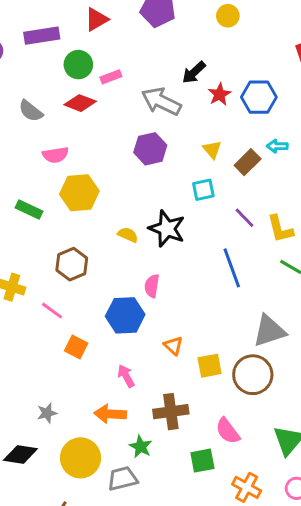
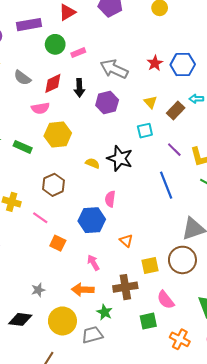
black arrow: (194, 72) -> (79, 88), moved, turned -48
red diamond: (80, 103) -> (53, 83), moved, turned -45
yellow square: (210, 366) -> (150, 265), moved

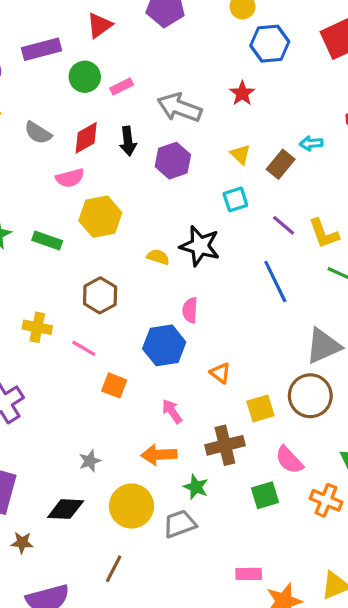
blue hexagon: (183, 65) -> (270, 44), moved
orange cross: (180, 339) -> (326, 500), moved

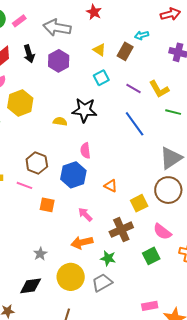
brown hexagon: (100, 295) -> (37, 163), moved

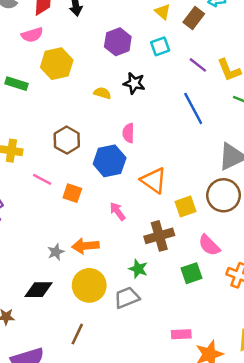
purple hexagon: (59, 61) -> (118, 42), moved
black star: (84, 110) -> (134, 83), size x0.7
pink line: (24, 185) -> (42, 179), moved
orange triangle: (111, 186) -> (154, 180), size x1.6
orange arrow: (82, 242) -> (85, 246), moved

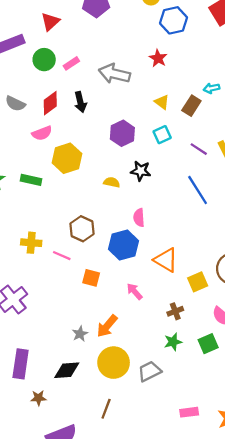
pink line: (42, 179) -> (62, 256), moved
brown cross: (159, 236) -> (175, 311), size x0.6
orange arrow: (85, 246) -> (107, 326), turned -40
green star: (138, 269) -> (173, 342), moved, turned -30
pink rectangle: (181, 334) -> (189, 412), moved

